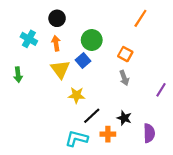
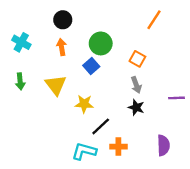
cyan cross: (29, 39) -> (21, 42), moved
yellow triangle: (60, 69) -> (56, 85), moved
purple line: (161, 90) -> (177, 98), turned 56
black star: (124, 118) -> (136, 107), moved

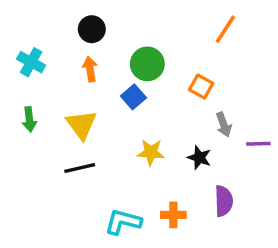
gray arrow: (136, 85) -> (224, 125), moved
yellow star: (84, 104) -> (151, 152), moved
black line: (101, 126) -> (80, 168), moved, turned 30
purple semicircle: (163, 145) -> (224, 201), moved

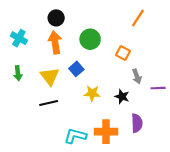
orange arrow: (90, 69) -> (55, 42), size x1.5
blue square: (133, 97) -> (76, 69), moved
orange cross: (173, 215) -> (106, 132), size x1.5

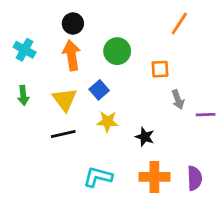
orange square: (123, 53) -> (160, 69), turned -32
yellow star: (92, 93) -> (107, 122), moved
black star: (122, 97) -> (145, 137), moved
purple semicircle: (137, 123) -> (195, 178), moved
orange cross: (106, 132) -> (154, 177), moved

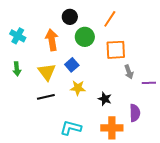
black circle: (73, 23) -> (70, 17), moved
orange line: (179, 23) -> (110, 19), moved
orange square: (160, 69) -> (116, 50), size x1.5
purple semicircle: (195, 178) -> (135, 113), moved

